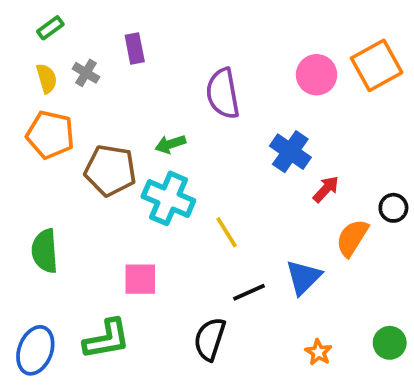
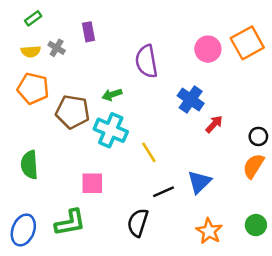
yellow semicircle: (47, 78) -> (31, 52), turned 102
orange semicircle: (352, 238) -> (253, 166), moved
orange star: (318, 352) -> (209, 231), size x1.5

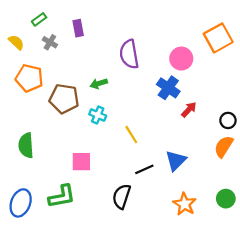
green rectangle: (33, 18) -> (39, 19), moved
pink circle: (208, 49) -> (181, 59), moved
yellow semicircle: (31, 52) -> (16, 42), moved, turned -133
cyan cross: (111, 130) -> (98, 115), size x0.6

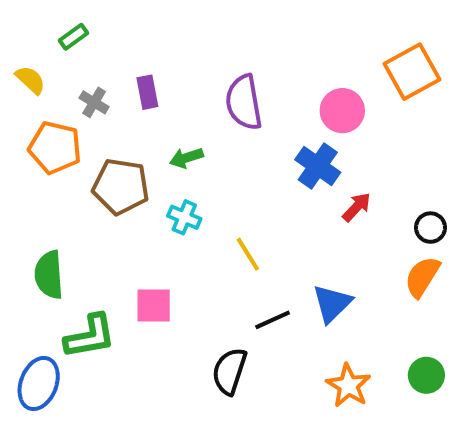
purple rectangle: (78, 28) -> (147, 92), moved
gray cross: (50, 42) -> (94, 102), moved
green L-shape: (62, 196) -> (90, 336), moved

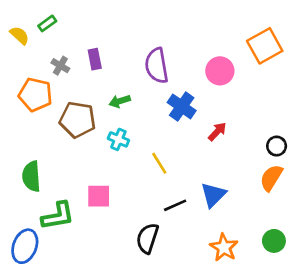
yellow semicircle: (30, 80) -> (20, 35), moved
blue cross: (318, 166) -> (182, 106), moved
red arrow: (357, 207) -> (217, 132), moved

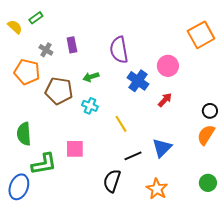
pink circle: (220, 71) -> (168, 66), moved
orange star: (224, 248) -> (157, 189), moved

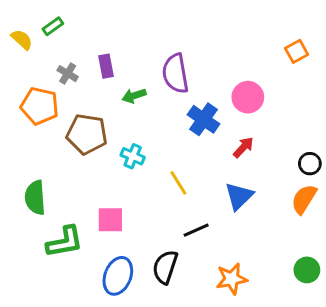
orange square: (201, 35) -> (297, 51), size x0.6
green arrow: (91, 77) -> (134, 96), moved
blue triangle: (162, 148) -> (239, 196), moved
blue ellipse: (19, 187) -> (118, 276), moved
orange star: (157, 189) -> (232, 279), turned 30

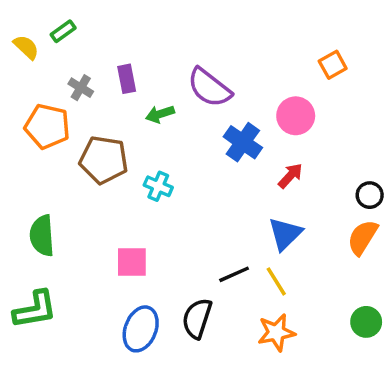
orange square: (297, 51) -> (333, 65), moved
purple semicircle: (175, 74) -> (209, 88), turned -42
yellow line: (178, 183) -> (276, 281), moved
green L-shape: (65, 242) -> (35, 310), moved

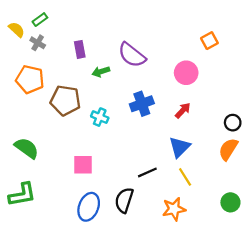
gray cross: (81, 88) -> (38, 43), moved
blue cross: (243, 142) -> (142, 104), moved, turned 35
green semicircle: (42, 236) -> (27, 148), turned 130
yellow line: (276, 281) -> (185, 177), moved

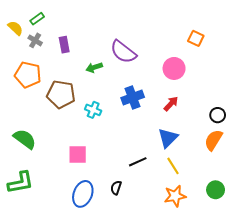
orange square: (209, 41) -> (196, 38), turned -35
purple rectangle: (80, 49) -> (64, 45), moved
black semicircle: (124, 200) -> (116, 188), size x0.6
orange star: (174, 209) -> (175, 196), moved

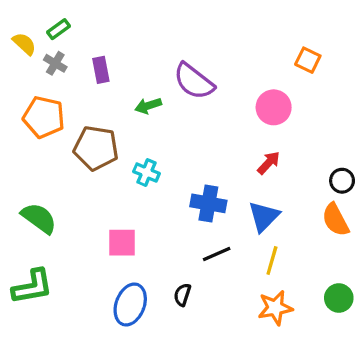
blue cross: (133, 97) -> (208, 203), moved, turned 30
orange semicircle: (213, 140) -> (336, 220), turned -60
yellow line: (173, 166) -> (272, 261), turned 48

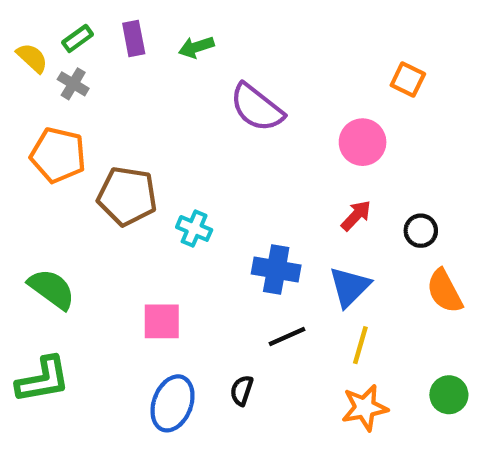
purple rectangle: (101, 70) -> (134, 38), moved
green arrow: (148, 106) -> (196, 47), moved
black circle: (342, 181) -> (421, 231), moved

